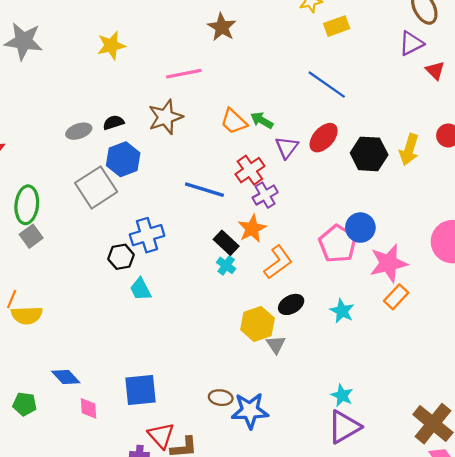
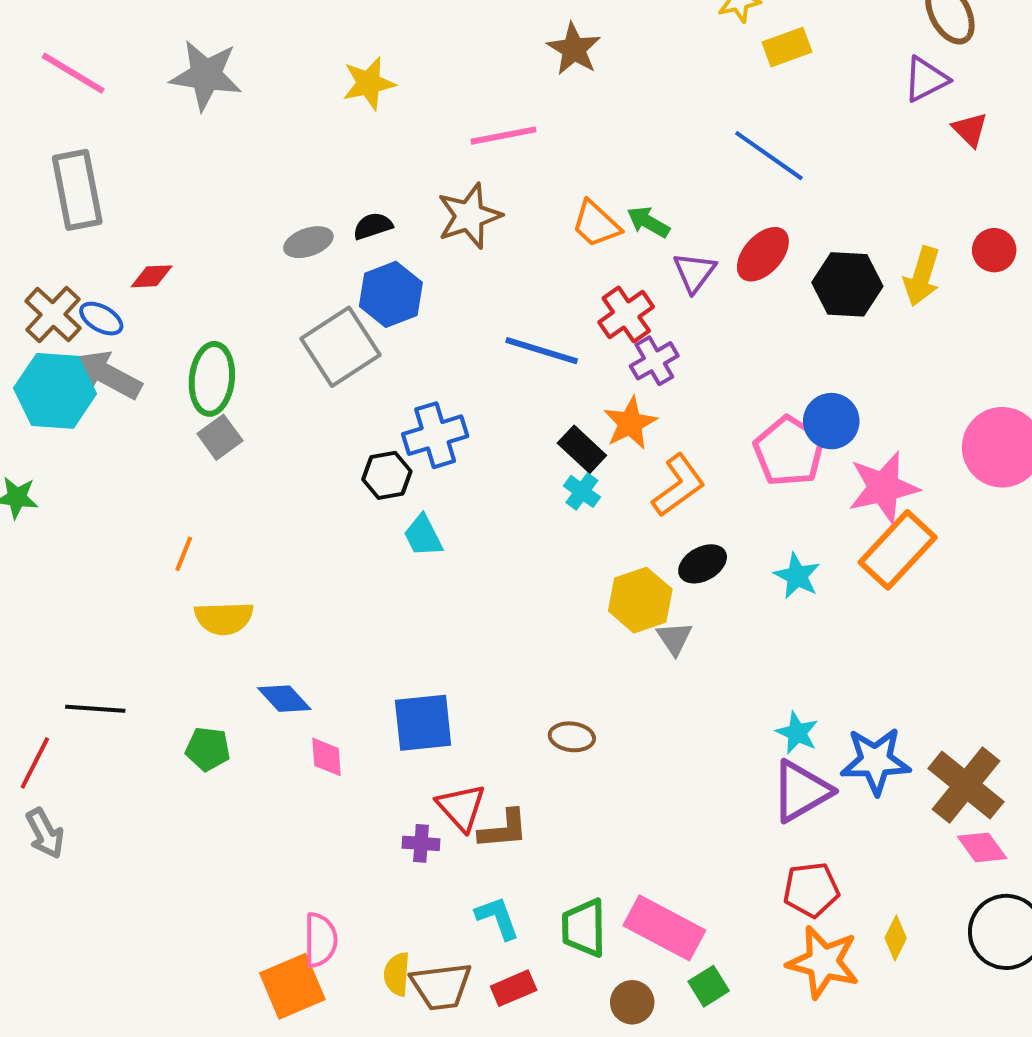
orange rectangle: (396, 297) -> (898, 550), size x1.6
yellow semicircle: (27, 315) -> (224, 618), moved
blue star: (250, 411) -> (876, 761), moved

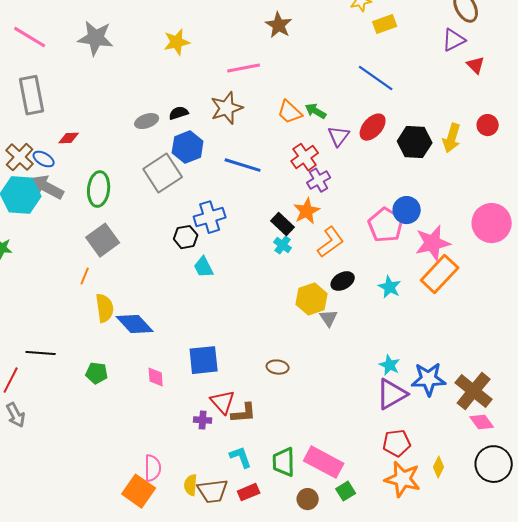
blue line: (542, 351) -> (243, 165), moved
gray square: (220, 437) -> (103, 240), moved, size x1.5
yellow semicircle: (224, 618) -> (105, 308), turned -96
blue diamond: (284, 699) -> (135, 324), moved, size x1.4
orange square: (292, 986) -> (139, 491), turned -32

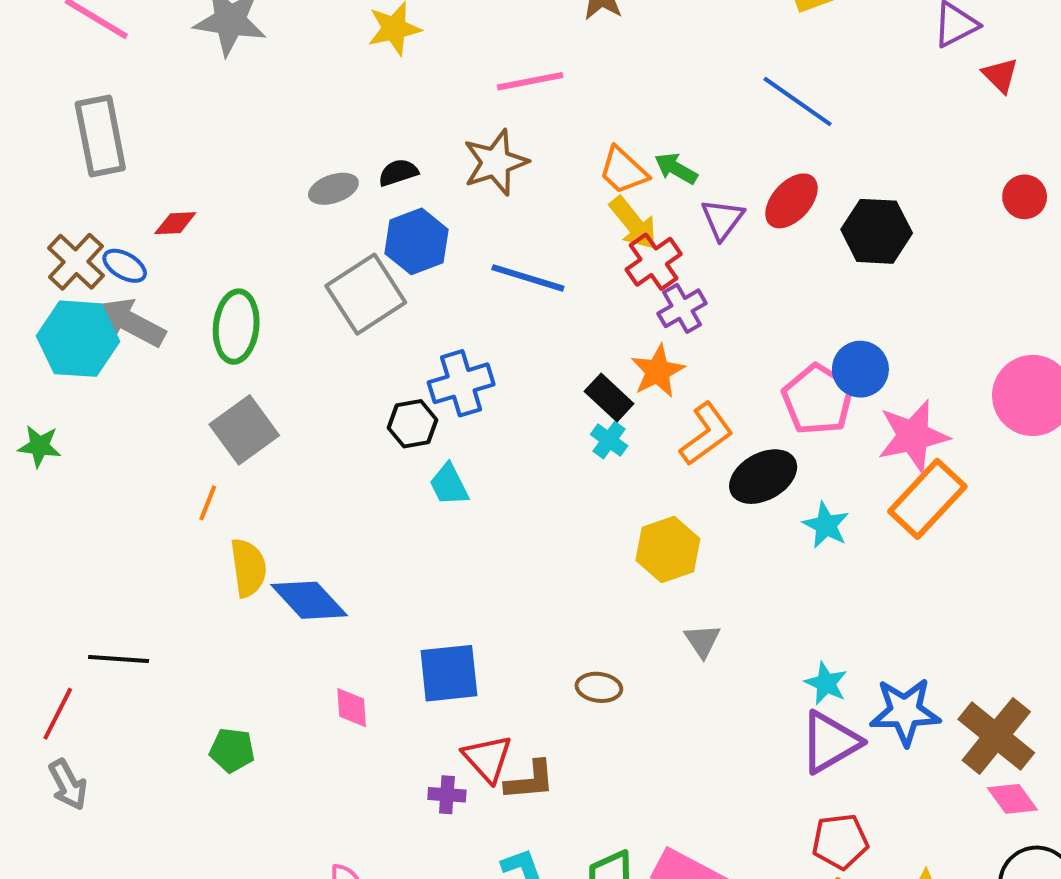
yellow arrow: (452, 138) -> (633, 223), moved, turned -56
black ellipse: (343, 281) -> (763, 477), moved, size x1.4
gray triangle: (329, 318) -> (702, 641), moved
green pentagon: (97, 373) -> (232, 750), moved

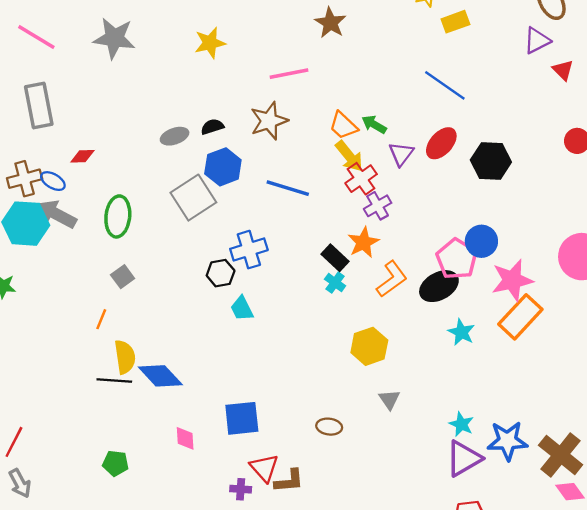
brown cross: (76, 262) -> (25, 179), turned 32
gray square: (244, 430) -> (123, 277), size x0.6
black ellipse: (763, 477) -> (439, 286), moved
black line: (119, 659) -> (114, 381), moved

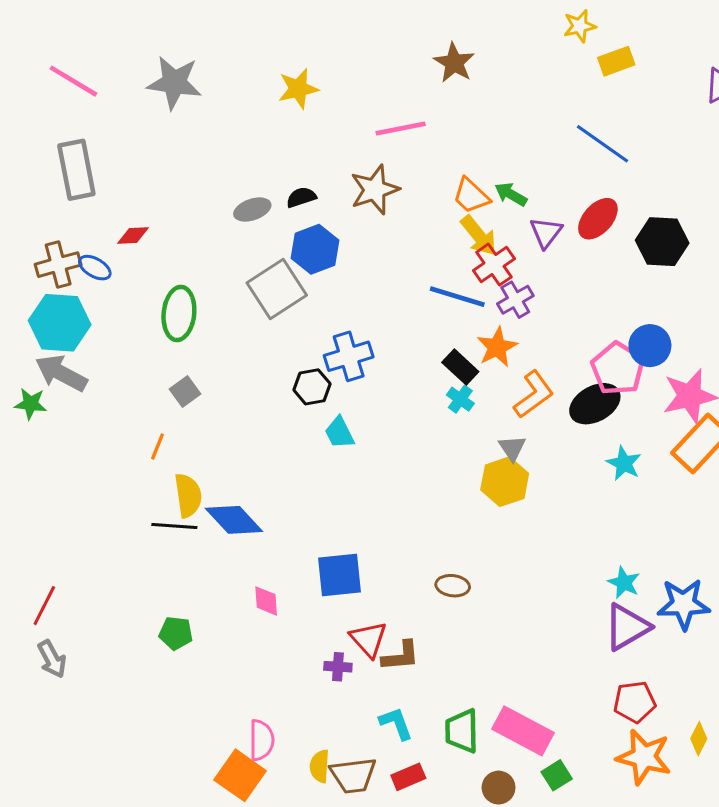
blue line: (288, 188) -> (457, 297), moved
gray arrow: (56, 214) -> (61, 373), moved
gray triangle: (389, 399) -> (512, 448), moved

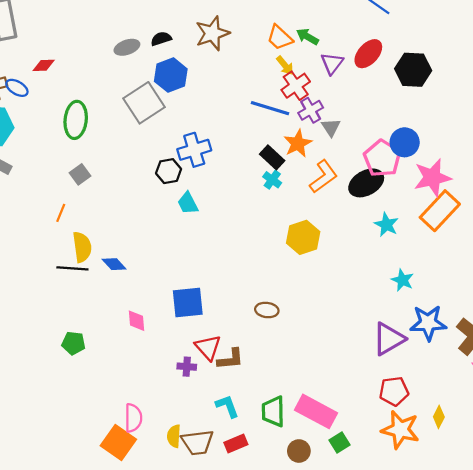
yellow arrow: (479, 236) -> (285, 65), size x0.7
gray triangle: (512, 448) -> (331, 127), moved
blue diamond: (234, 520) -> (114, 264), size x0.6
cyan star: (624, 583) -> (402, 280), moved

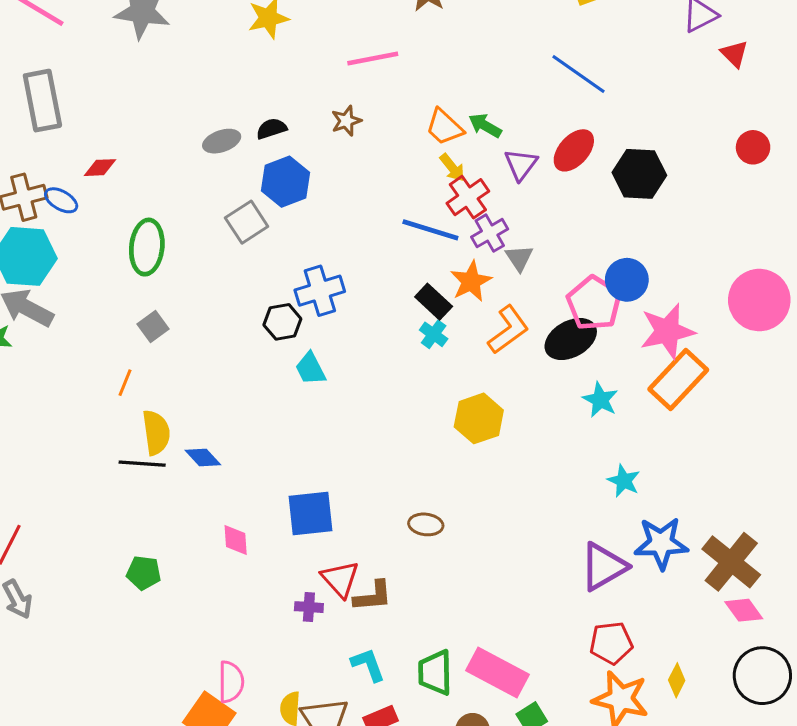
brown star: (212, 33) -> (346, 121), size x0.6
gray square: (144, 103) -> (247, 222), size x0.7

